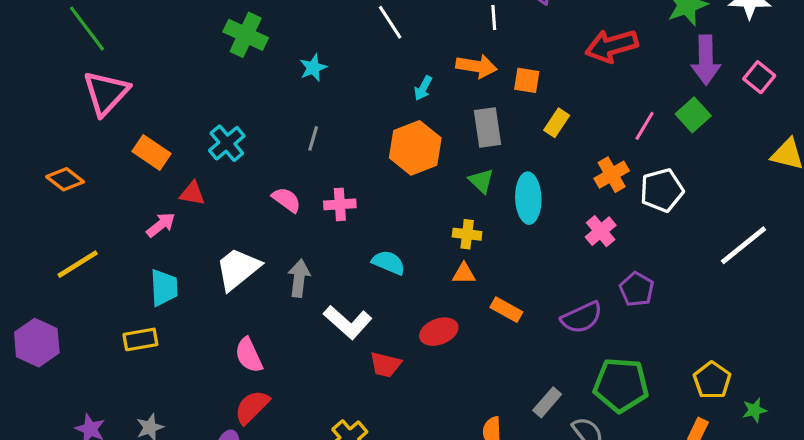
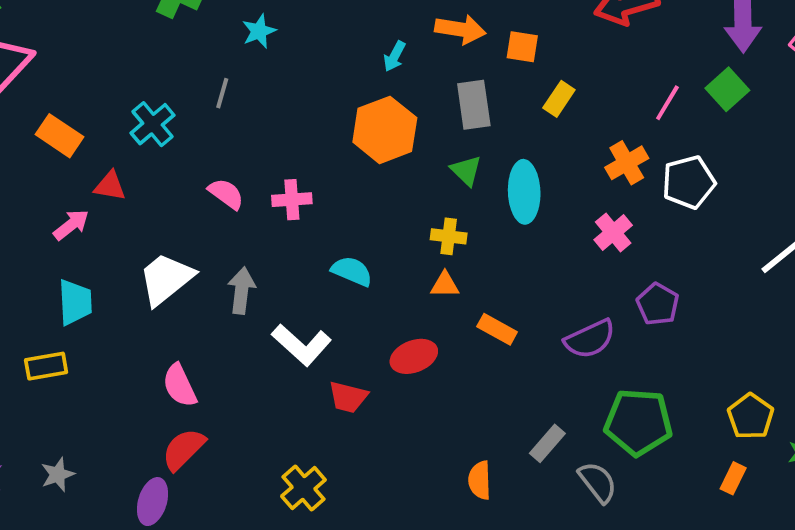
gray line: (313, 138) -> (222, 93), moved

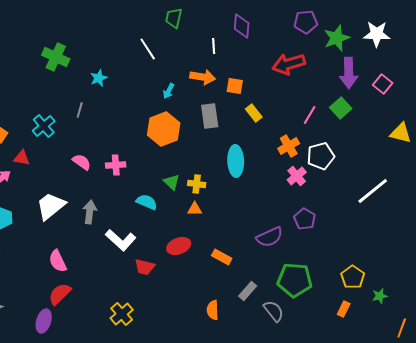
yellow rectangle: (559, 99) -> (254, 113), turned -72
green triangle: (466, 171) -> (172, 182), moved
pink cross: (613, 233) -> (297, 176), moved
orange rectangle: (497, 329) -> (222, 257), moved

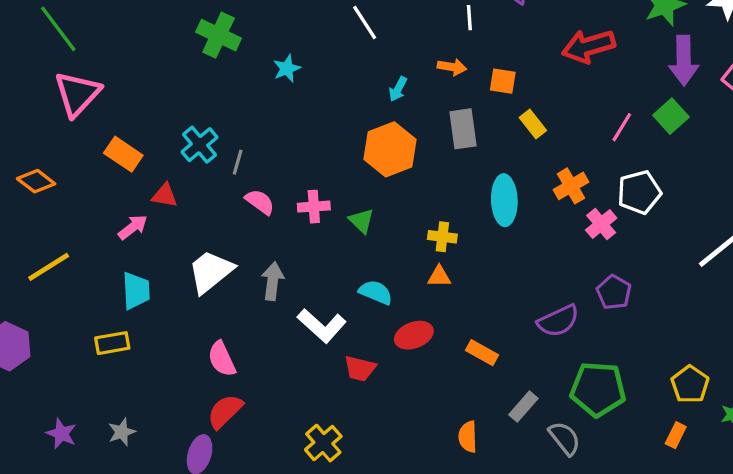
orange arrow: (203, 77) -> (452, 67), size x0.7
gray line: (80, 110) -> (238, 162), moved
orange cross: (289, 146) -> (571, 186), moved
green triangle: (172, 182) -> (361, 221), moved
cyan semicircle: (147, 202) -> (376, 292), moved

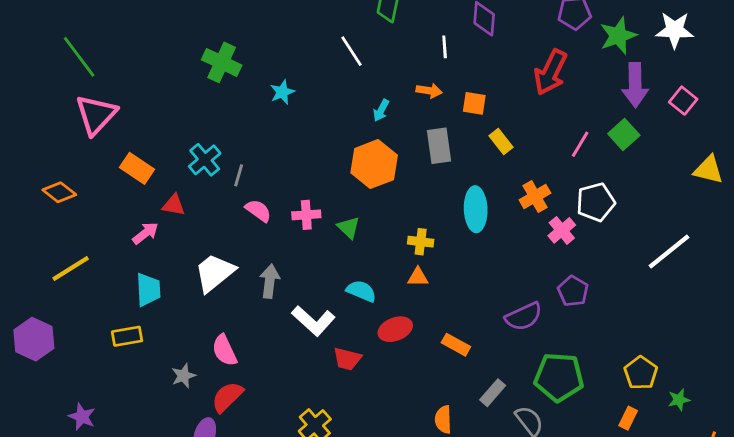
red arrow: (588, 46) -> (550, 72), turned -48
gray star: (122, 432) -> (184, 376), moved

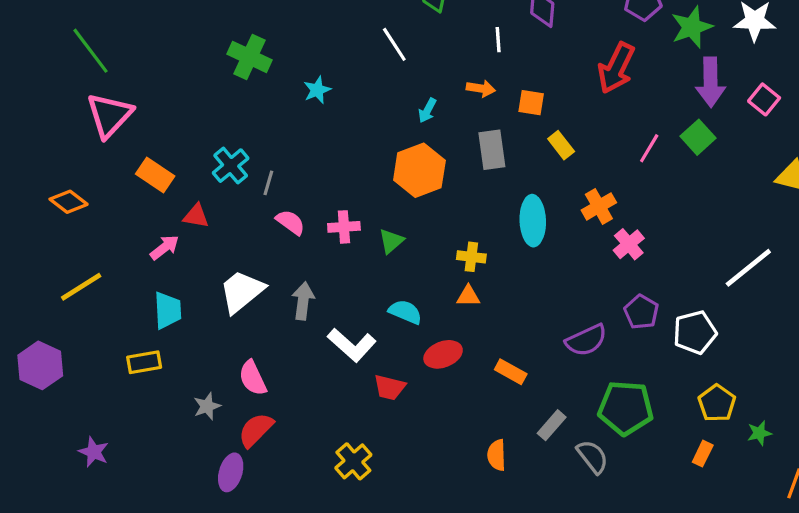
white pentagon: (596, 202) -> (695, 332), moved
green triangle: (349, 228) -> (391, 241), turned 35

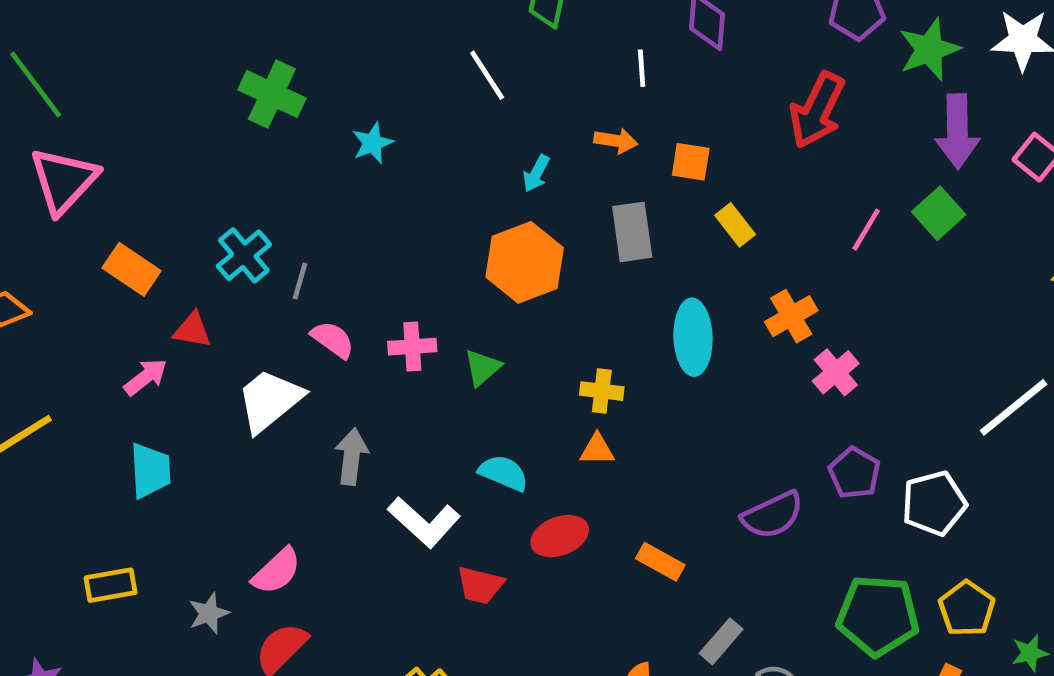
white trapezoid: (242, 291) -> (270, 400), moved
yellow rectangle: (144, 362) -> (111, 585), moved
pink semicircle: (253, 378) -> (277, 571), turned -108
green pentagon: (626, 408) -> (878, 616), moved

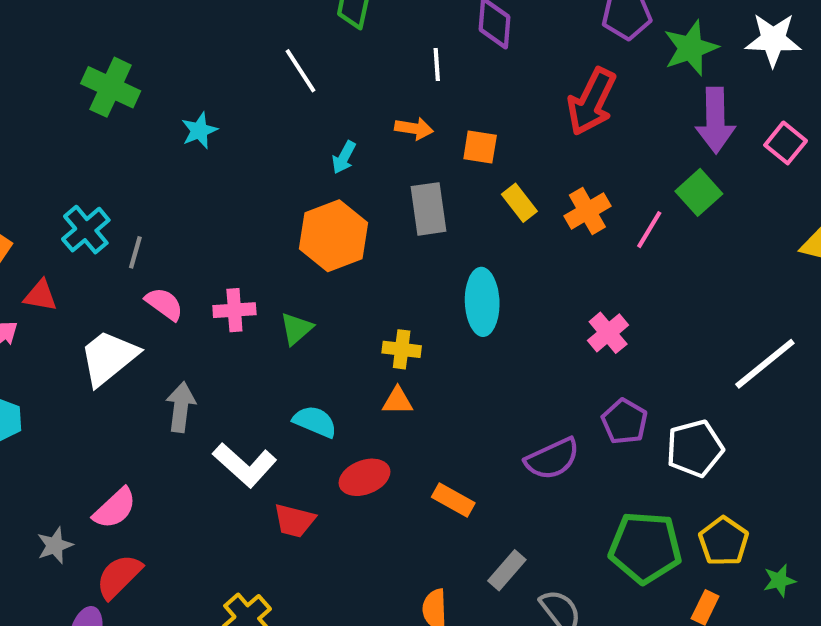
pink line: (866, 230) -> (649, 230), moved
orange cross: (791, 316) -> (587, 211), moved

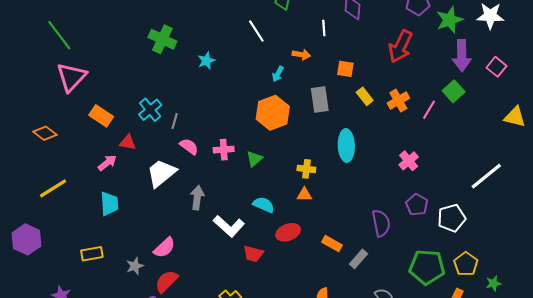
orange arrow: (414, 128) -> (301, 55), moved
purple semicircle: (552, 459) -> (381, 223), turned -76
gray rectangle: (507, 570) -> (359, 259), moved

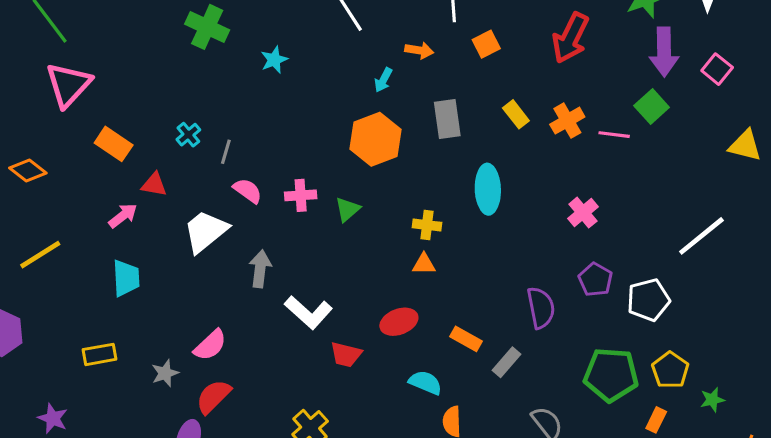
orange square: (345, 69) -> (486, 44), moved, turned -36
cyan cross: (150, 110) -> (188, 135), size x0.7
pink line: (429, 110) -> (614, 135), turned 66
cyan semicircle: (264, 205) -> (425, 383), moved

